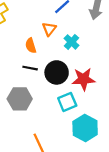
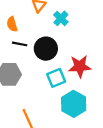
orange semicircle: (31, 46) -> (12, 24), moved
red star: (83, 79) -> (80, 66), moved

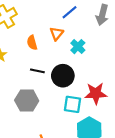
orange semicircle: (12, 24) -> (32, 43), moved
cyan square: (56, 78) -> (73, 104), turned 30

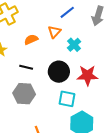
orange semicircle: (32, 43) -> (31, 39), turned 80
black line: (37, 71) -> (26, 67), moved
red star: (96, 93) -> (87, 75), moved

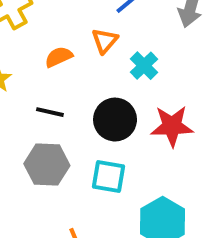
cyan square: (67, 99) -> (109, 176), moved

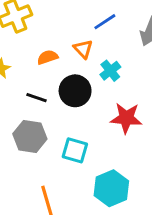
orange triangle: (105, 41) -> (83, 49), turned -30
black circle: (115, 120) -> (75, 91), moved

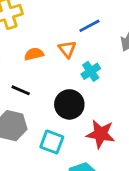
black circle: (75, 91) -> (69, 104), moved
red star: (126, 118) -> (101, 134), moved

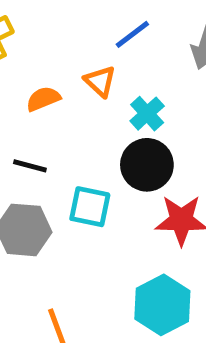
black circle: (69, 104) -> (147, 165), moved
cyan square: (52, 142) -> (90, 207), moved

